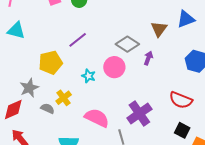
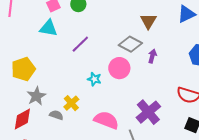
brown triangle: (159, 29) -> (148, 21), moved
cyan triangle: (16, 30) -> (48, 28), moved
yellow pentagon: (51, 63) -> (23, 69), moved

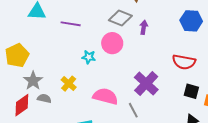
purple line: (80, 44) -> (71, 24), turned 60
gray semicircle: (56, 115) -> (44, 98), moved

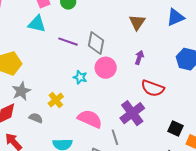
gray diamond: (120, 18) -> (96, 43), moved, turned 70
red semicircle: (184, 62) -> (153, 88), moved
gray semicircle: (44, 98) -> (36, 118), moved

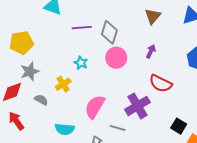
purple line: (68, 42) -> (82, 28), turned -30
cyan star: (80, 77) -> (81, 63), moved
pink semicircle: (90, 119) -> (95, 107), turned -90
gray line: (115, 137) -> (118, 128), turned -63

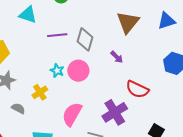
brown triangle: (153, 16) -> (128, 22), size x1.4
purple arrow: (151, 51) -> (117, 57), moved, turned 112
pink circle: (116, 58) -> (78, 71), moved

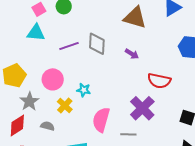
brown triangle: (128, 22) -> (135, 18), turned -40
cyan star: (57, 71) -> (84, 90), moved
pink circle: (78, 71) -> (53, 79), moved

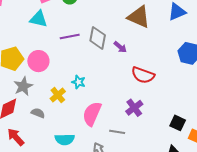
purple arrow: (132, 54) -> (120, 47), moved
pink circle: (53, 79) -> (38, 61), moved
red semicircle: (159, 81) -> (143, 75), moved
purple cross: (142, 108) -> (134, 108), size x0.7

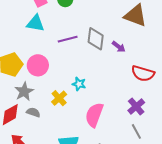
gray semicircle: (38, 113) -> (33, 112), moved
gray line: (117, 132) -> (136, 131), moved, turned 56

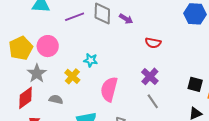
red semicircle: (143, 73) -> (153, 43), size x0.7
gray semicircle: (33, 112) -> (56, 99), moved

